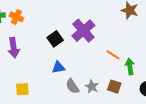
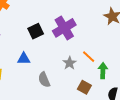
blue triangle: (58, 67) -> (24, 59), moved
gray star: (92, 86) -> (70, 63), moved

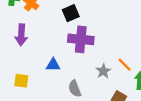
purple cross: (64, 28) -> (81, 39), moved, turned 35
black square: (36, 31) -> (71, 13), moved

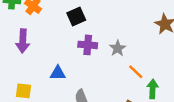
purple cross: (81, 39) -> (88, 45), size x0.7
gray star: (103, 71) -> (118, 48), moved

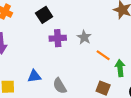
blue triangle: (58, 73) -> (34, 76), moved

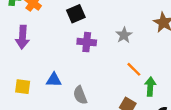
gray star: (84, 37) -> (124, 35), moved

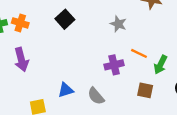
purple cross: (87, 42) -> (114, 65), moved
green arrow: (150, 87) -> (160, 65), turned -138

